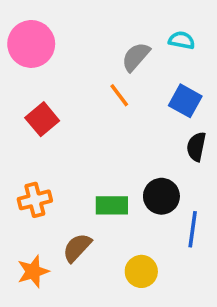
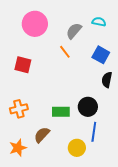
pink circle: (31, 44) -> (35, 24), moved
red square: (42, 119) -> (23, 65), turned -36
blue line: (193, 229) -> (94, 132), moved

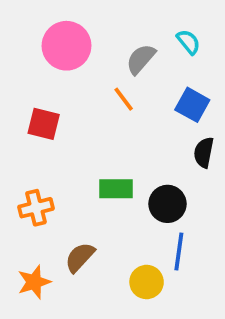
cyan semicircle: (99, 22) -> (188, 42), turned 40
green rectangle: (61, 112) -> (116, 189), moved

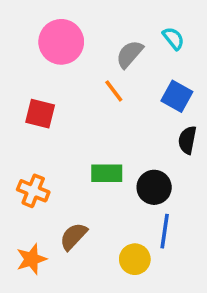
orange cross: (36, 208) -> (33, 191), turned 36

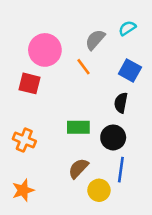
cyan semicircle: (173, 38) -> (127, 28), turned -84
pink circle: (61, 42) -> (45, 50), moved
black semicircle: (187, 140) -> (121, 103), moved
brown semicircle: (73, 236) -> (78, 168), moved

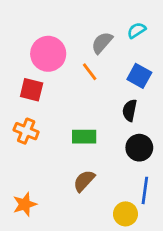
black circle: (113, 137) -> (139, 148), moved
orange cross: (24, 140) -> (26, 131), moved
blue line: (121, 170) -> (145, 190), moved
yellow circle: (99, 190) -> (125, 214), moved

